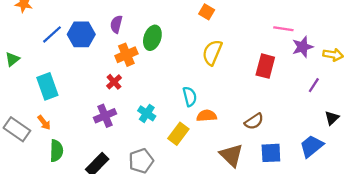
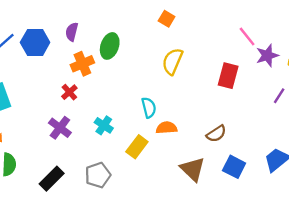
pink line: (283, 29) -> (247, 37), turned 42
purple cross: (105, 116) -> (60, 128), turned -30
blue square: (271, 153) -> (234, 167), turned 30

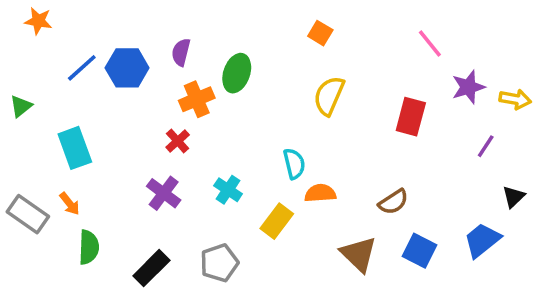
pink line: (247, 37) -> (430, 44), moved

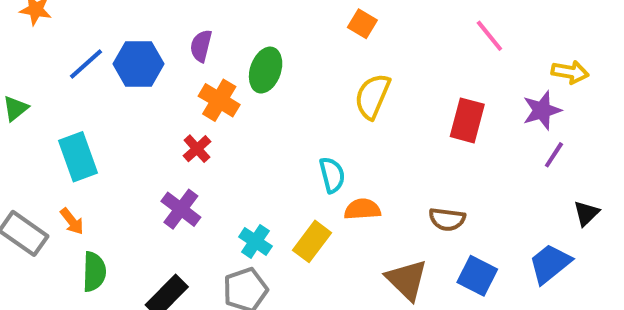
purple star: (468, 87) -> (542, 110), moved
orange cross: (197, 99) -> (219, 100), turned -36
yellow arrow: (515, 99) -> (570, 72), moved
cyan cross: (228, 190) -> (255, 241), moved
brown semicircle: (393, 202) -> (447, 219), turned 40

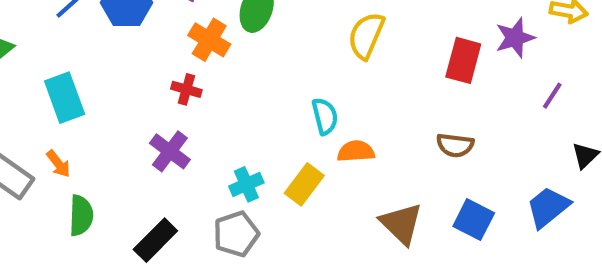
purple star: (542, 110) -> (515, 38), moved
red cross: (197, 149) -> (186, 89), turned -32
brown semicircle: (447, 219) -> (455, 145), moved
cyan cross: (255, 241) -> (246, 184), turned 32

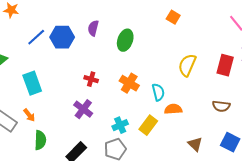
yellow semicircle: (366, 36) -> (187, 65), moved
orange cross: (209, 40) -> (129, 83), moved
brown triangle: (401, 224) -> (195, 144), size x0.7

